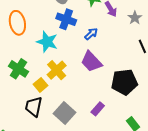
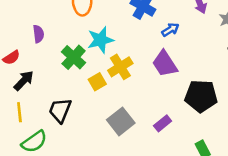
cyan star: (47, 42) -> (100, 40), moved, turned 30
black trapezoid: (34, 107) -> (60, 110), moved

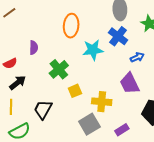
cyan star: (100, 40) -> (93, 50), moved
yellow cross: (120, 67) -> (102, 102), moved, turned 30

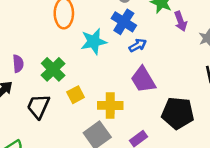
purple semicircle: (34, 48) -> (18, 64), moved
blue arrow: (137, 57) -> (138, 45), moved
black trapezoid: (43, 109) -> (38, 106), moved

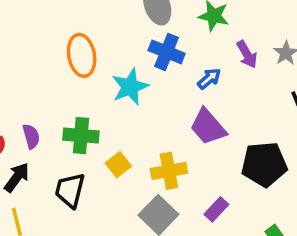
purple arrow: (181, 21) -> (247, 54), moved
blue arrow: (138, 45) -> (209, 79), moved
green cross: (53, 69) -> (81, 136), turned -30

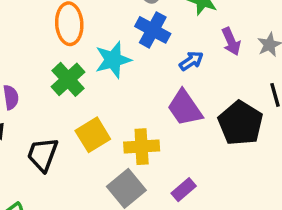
green cross: (81, 136) -> (68, 79), moved, turned 36
black pentagon: (264, 164) -> (241, 123), moved, turned 30
yellow square: (118, 165) -> (93, 135), size x1.4

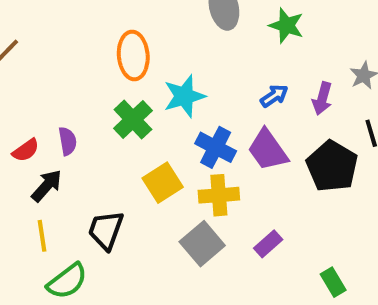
blue cross: (153, 30) -> (216, 147), moved
purple arrow: (231, 41) -> (322, 99), moved, turned 40
black trapezoid: (43, 154) -> (106, 230), moved

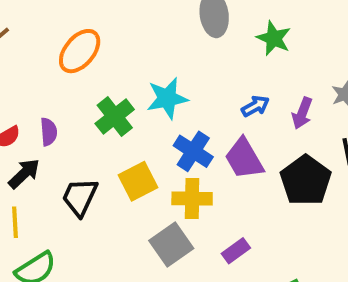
orange ellipse: (133, 55) -> (80, 51), moved, turned 39
black trapezoid: (106, 230) -> (80, 197), moved

